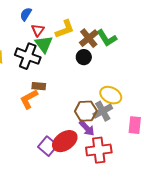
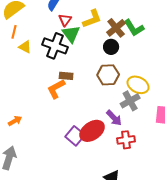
brown hexagon: (86, 111) -> (108, 75), moved
red cross: (99, 150) -> (126, 140), size x0.7

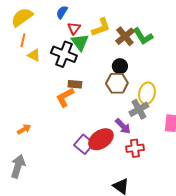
black circle: (111, 47) -> (120, 66), moved
yellow ellipse: (138, 85) -> (147, 93), turned 75

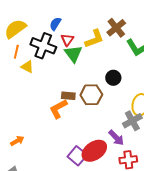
brown cross: (125, 36) -> (116, 28), moved
black cross: (64, 54) -> (43, 46), moved
brown hexagon: (117, 83) -> (91, 95), moved

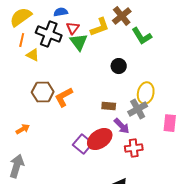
blue semicircle: (55, 24) -> (61, 12), turned 48
brown hexagon: (91, 95) -> (43, 92), moved
brown rectangle: (68, 96) -> (109, 106), moved

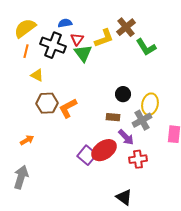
yellow triangle: (33, 55) -> (37, 75), moved
black circle: (119, 66) -> (123, 94), moved

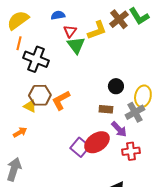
black cross: (53, 45) -> (36, 59), moved
green L-shape: (146, 47) -> (139, 16), moved
yellow triangle: (37, 75) -> (30, 106), moved

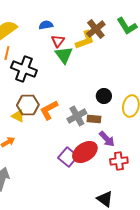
brown cross: (119, 19) -> (96, 29), moved
gray cross: (135, 112) -> (77, 116), moved

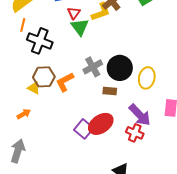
black circle: (104, 96) -> (120, 68), size x1.6
gray cross: (77, 116) -> (93, 67), moved
purple arrow: (107, 139) -> (140, 115), moved, size x1.4
red cross: (119, 161) -> (135, 133), turned 30

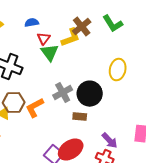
yellow ellipse: (147, 78) -> (118, 70), moved
purple arrow: (140, 115) -> (110, 141), size x0.7

